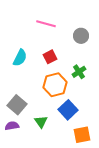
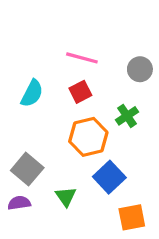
pink line: (46, 24) -> (82, 58), moved
gray circle: (81, 36) -> (140, 69), moved

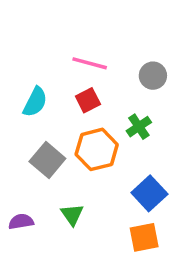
gray square: (27, 169) -> (47, 160), moved
blue square: (109, 177) -> (149, 193), moved

